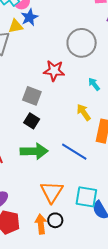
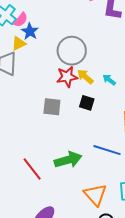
gray circle: (82, 43) -> (72, 51), moved
yellow arrow: (84, 112) -> (85, 77), moved
black square: (32, 121) -> (87, 103), moved

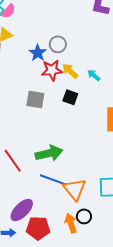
blue star: (30, 31) -> (38, 53), moved
gray circle: (72, 51) -> (58, 44), size x0.6
blue line: (107, 150) -> (53, 180), moved

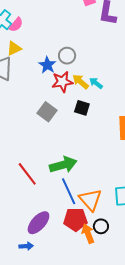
cyan arrow: (94, 75) -> (96, 83), moved
gray square: (35, 100) -> (47, 112), turned 30
blue line: (53, 180) -> (69, 191), turned 48
red pentagon: (38, 228) -> (75, 219), moved

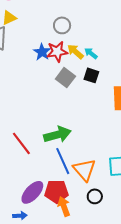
blue star: (47, 65) -> (42, 52), moved
black square: (82, 108) -> (91, 75), moved
gray square: (47, 112) -> (65, 78), moved
red pentagon: (75, 219) -> (56, 191), moved
orange arrow: (88, 234) -> (64, 206), moved

